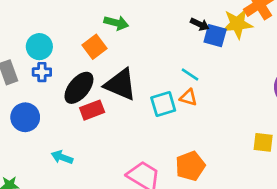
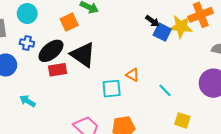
blue cross: (42, 72) -> (27, 43), moved
cyan line: (190, 74) -> (165, 90), moved
cyan square: (163, 104) -> (112, 89), moved

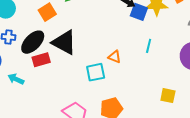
cyan line: (165, 90) -> (149, 46), moved, turned 64
cyan arrow: (28, 101) -> (16, 79), moved

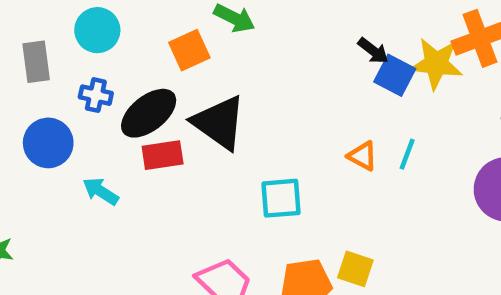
orange triangle: (115, 57) -> (363, 156), moved
yellow square: (168, 96) -> (355, 269), moved

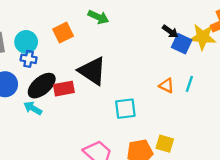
cyan circle: (97, 30) -> (26, 42), moved
orange square: (189, 50) -> (63, 33), moved
black ellipse: (149, 113) -> (42, 86), moved

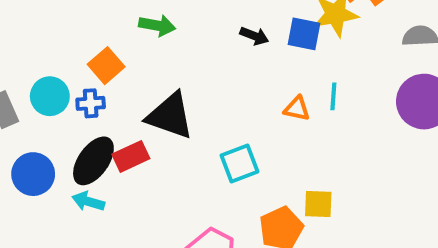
black arrow: (170, 31) -> (254, 36), moved
blue cross: (29, 59) -> (91, 103), moved

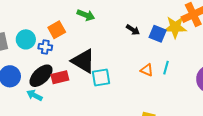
cyan square: (240, 163) -> (101, 77), moved

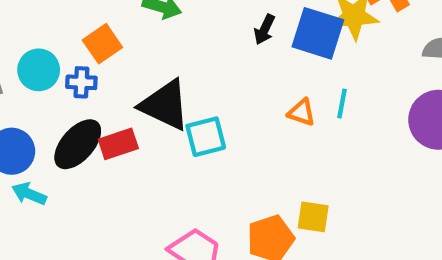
black arrow: (133, 30) -> (265, 29), turned 88
blue square: (158, 34) -> (318, 33), size x1.4
cyan arrow: (34, 95) -> (29, 194), moved

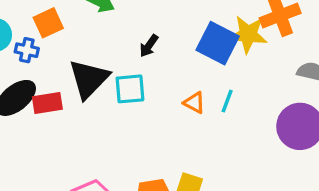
black arrow: (265, 29) -> (149, 46), moved
black triangle: (165, 105) -> (89, 79), turned 39
cyan square: (206, 137) -> (130, 89), moved

